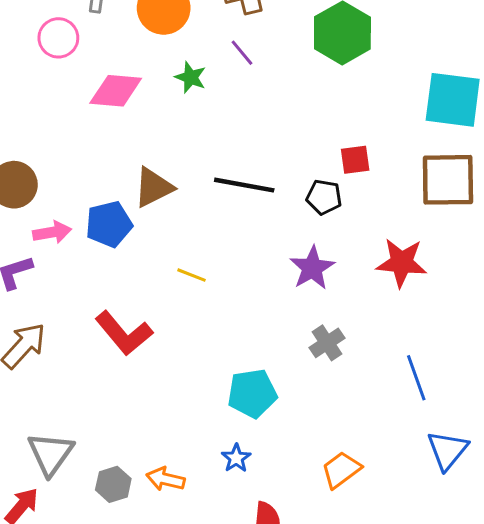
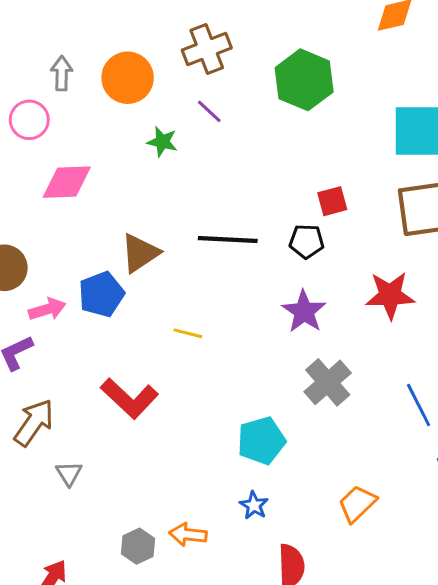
pink diamond: (116, 91) -> (67, 182), moved
gray cross: (327, 343) -> (328, 382), size x1.4
gray triangle: (51, 454) -> (69, 473), moved, size x0.6

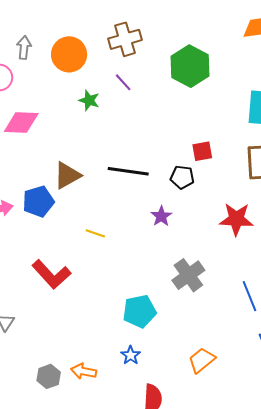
purple star: (304, 312) -> (161, 216), moved, size x0.7

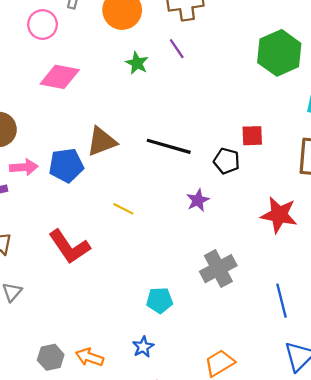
green hexagon: (190, 66) -> (279, 53), moved
cyan pentagon: (139, 311) -> (160, 300), size x0.7

